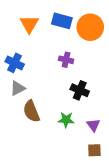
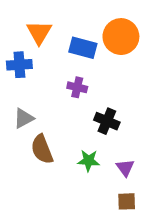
blue rectangle: (62, 21) -> (83, 48), moved
purple cross: (66, 60) -> (77, 87), moved
blue cross: (15, 63) -> (19, 65), moved, turned -30

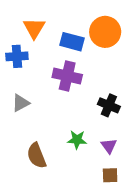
purple cross: (77, 87) -> (67, 76), size x1.6
black cross: (107, 121) -> (109, 105), moved
brown semicircle: (42, 149) -> (37, 156), moved

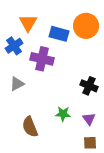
blue cross: (17, 56) -> (14, 46), turned -30
purple cross: (67, 76) -> (42, 59), moved

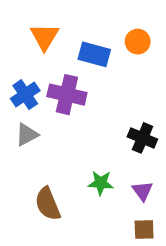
orange circle: (86, 26) -> (138, 42), size x0.6
blue cross: (14, 46) -> (25, 95), moved

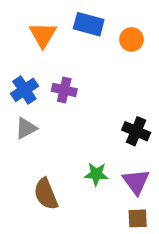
blue rectangle: (94, 54) -> (89, 24), moved
purple cross: (67, 95) -> (64, 90), size x0.7
purple triangle: (142, 191) -> (136, 182), size x1.4

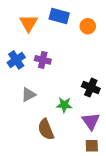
gray triangle: (26, 128) -> (28, 95), moved
green star: (96, 174) -> (64, 105), moved
brown semicircle: (46, 194) -> (46, 129), moved

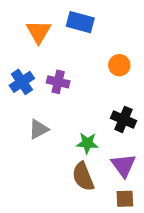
orange circle: (88, 26) -> (119, 65), moved
brown semicircle: (46, 129) -> (83, 177), moved

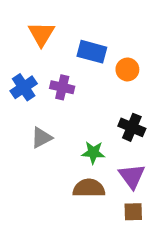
blue rectangle: (80, 22) -> (92, 52), moved
brown semicircle: (83, 177) -> (89, 188), turned 112

